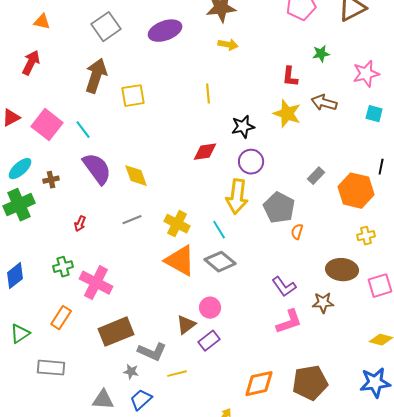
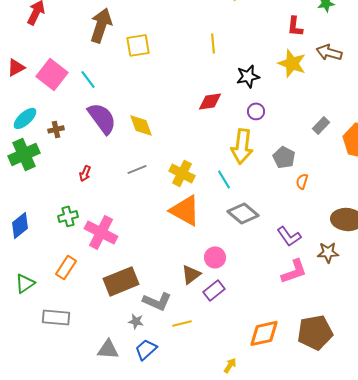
purple circle: (251, 162) -> (256, 111), size x0.7
gray pentagon: (279, 208) -> (284, 157), size x0.7
gray diamond: (220, 262) -> (243, 213), moved

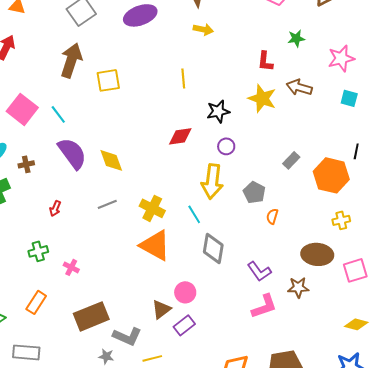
gray diamond: (243, 213) -> (213, 248), turned 60
pink cross: (101, 232) -> (71, 267), size x0.5

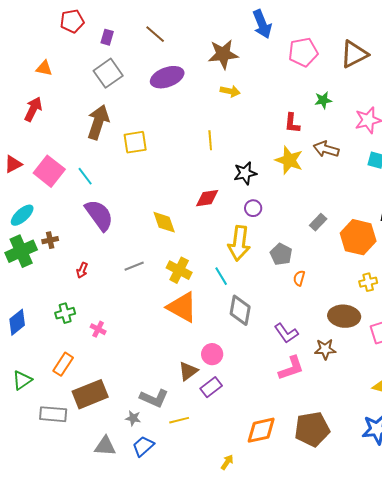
yellow diamond: (111, 160) -> (164, 222), moved
brown cross: (26, 164) -> (50, 240), moved
brown rectangle: (91, 316) -> (90, 394), moved

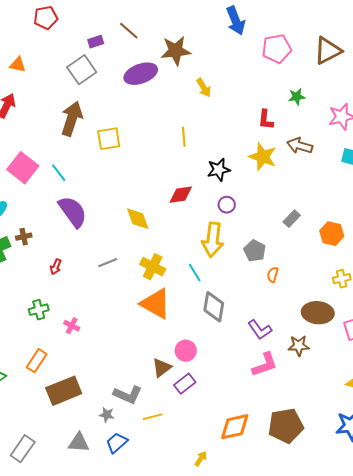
purple rectangle: (107, 37) -> (96, 42), moved, turned 56
brown star: (223, 54) -> (176, 51), moved
yellow arrow: (230, 91) -> (204, 88), turned 48
orange hexagon: (358, 237) -> (332, 234), size x0.7
gray rectangle: (53, 414) -> (23, 449), moved, turned -60

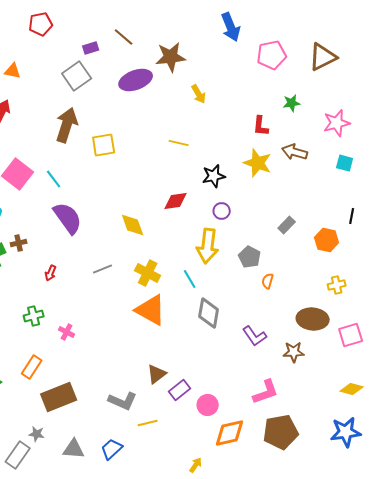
yellow line: (184, 137) -> (179, 143), turned -72
pink circle: (186, 351) -> (208, 405), moved
pink L-shape: (265, 365) -> (266, 392), moved
gray star: (107, 415) -> (37, 434), moved

